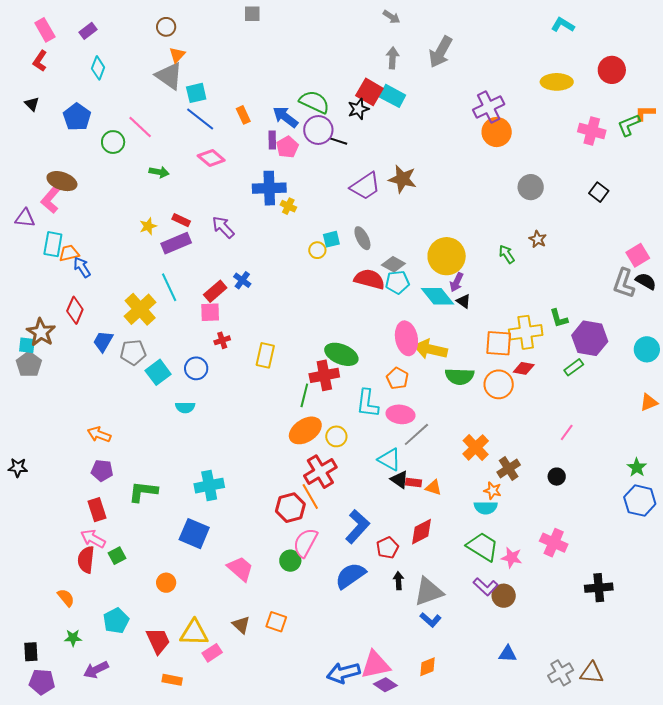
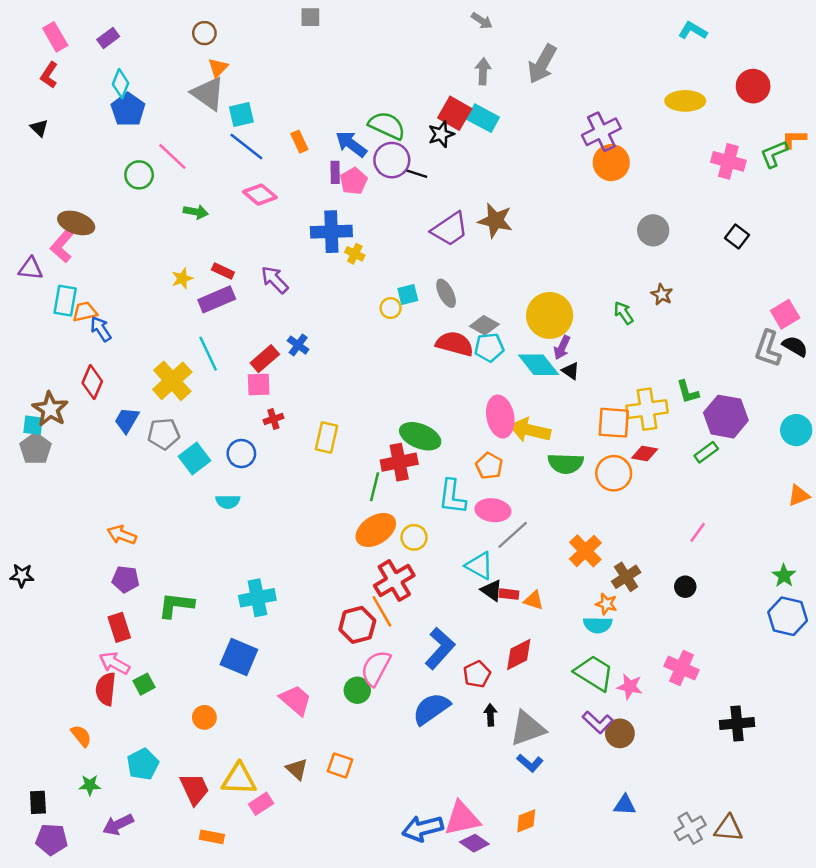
blue pentagon: (77, 117) -> (128, 110), moved

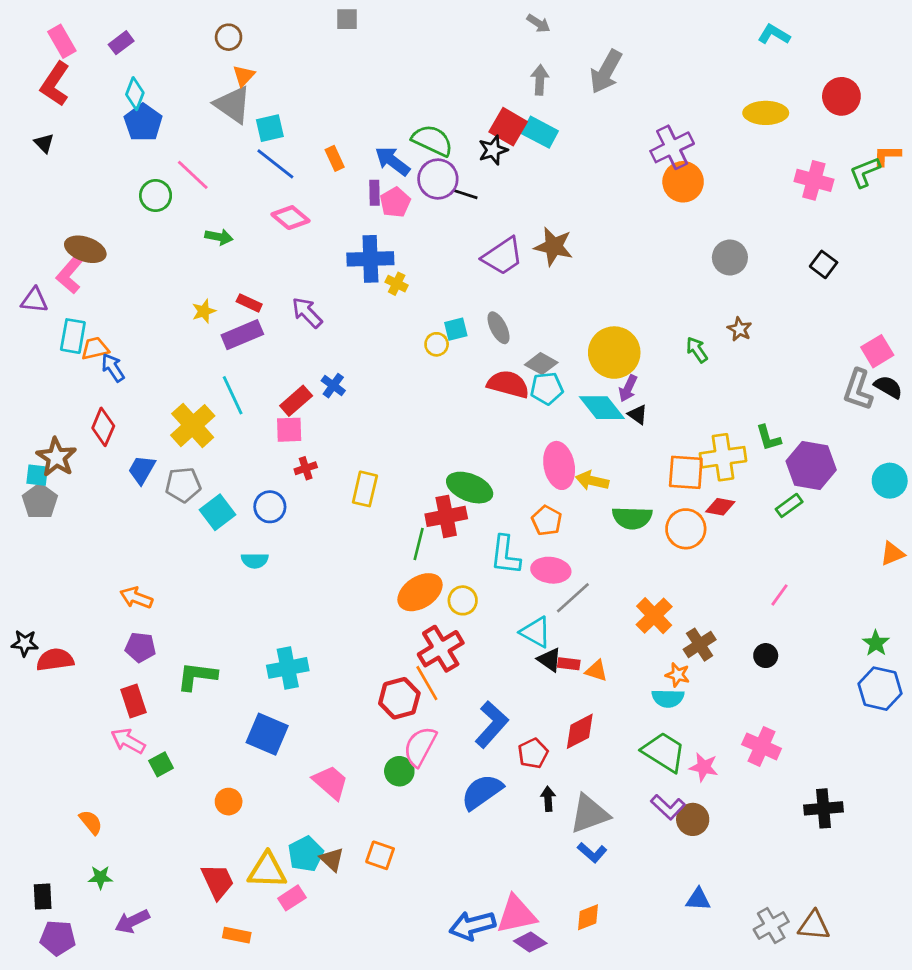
red L-shape: (49, 75) -> (55, 84), size x1.5
yellow arrow: (530, 430) -> (592, 481), size x0.7
red semicircle: (106, 689) -> (55, 660), moved, turned 76
cyan pentagon: (143, 764) -> (306, 854), moved

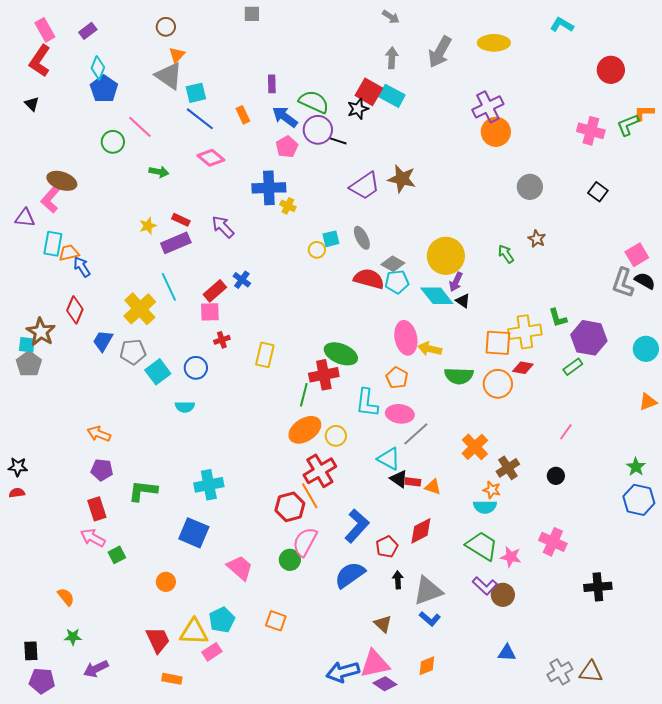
yellow ellipse: (766, 113) -> (494, 43), moved
purple rectangle: (375, 193) -> (272, 84), moved
red semicircle: (55, 660) -> (17, 493), moved, size x0.6
brown triangle: (332, 859) -> (383, 624), moved

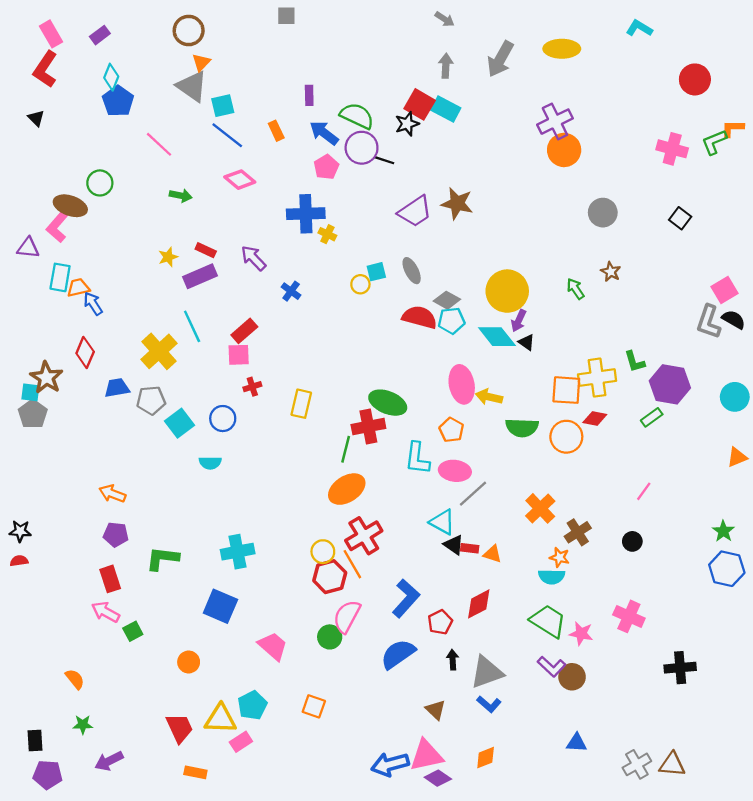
brown circle: (166, 27) -> (189, 31), size x1.4
green circle: (113, 142) -> (100, 183), moved
blue cross: (242, 280) -> (291, 291), moved
blue trapezoid: (103, 341) -> (117, 388), turned 50
yellow circle: (336, 436) -> (323, 552), moved

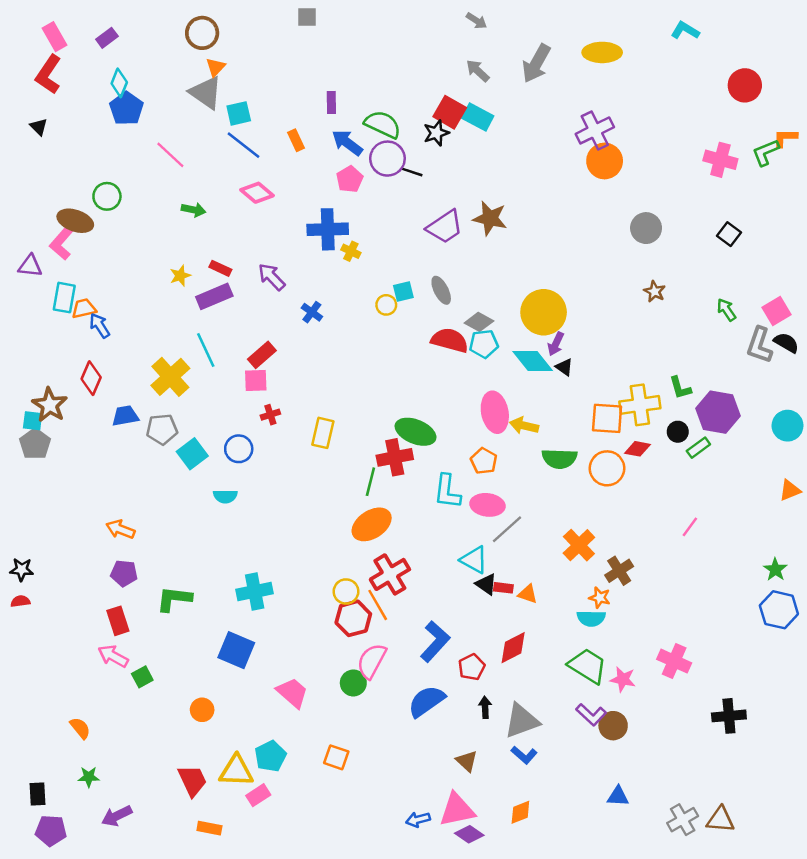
gray arrow: (446, 66) -> (478, 71), turned -50
green arrow: (575, 289) -> (727, 310), moved
black circle: (632, 541) -> (678, 432), moved
blue arrow: (390, 764) -> (418, 820), size x0.6

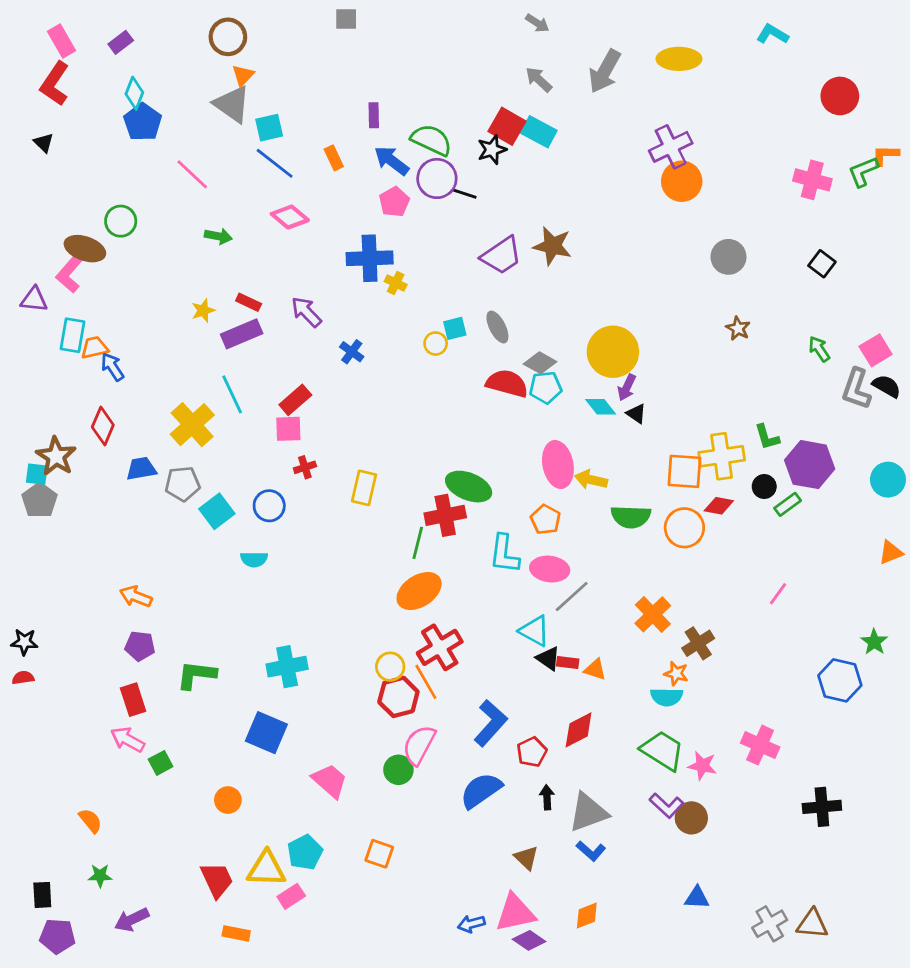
cyan diamond: (533, 361) -> (601, 407), size x0.7
blue hexagon: (779, 610) -> (840, 680), moved

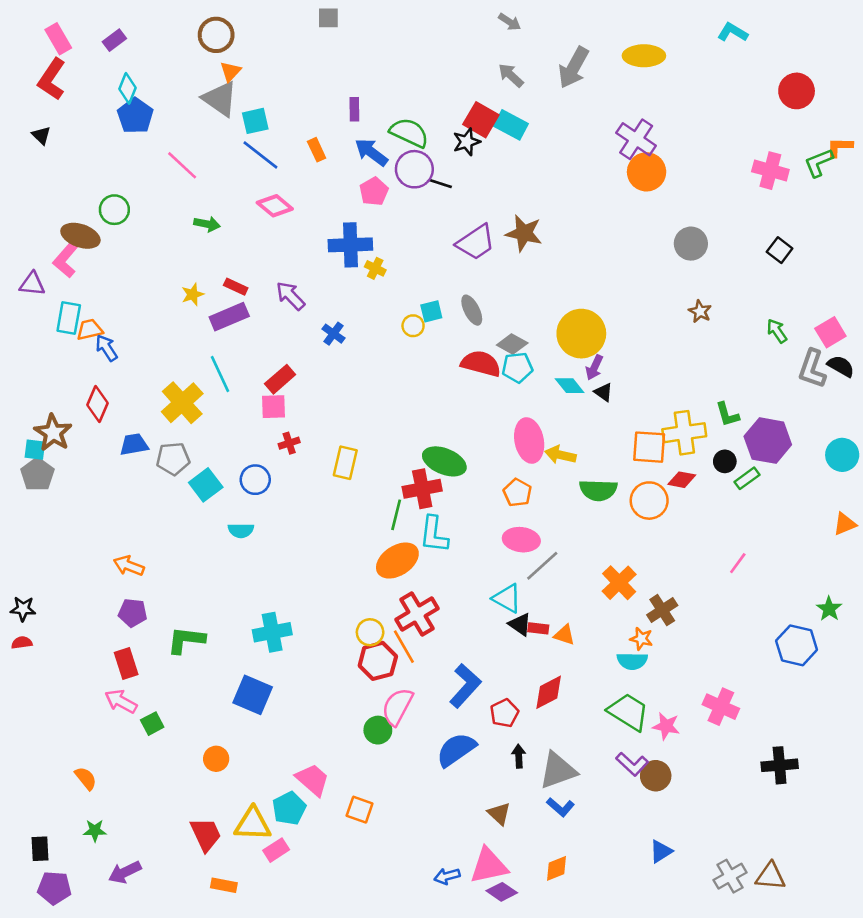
purple cross: (671, 147) -> (636, 139), turned -30
cyan L-shape: (504, 554) -> (434, 534), moved
pink trapezoid: (330, 781) -> (313, 780), moved
blue triangle: (697, 898) -> (661, 851), turned -35

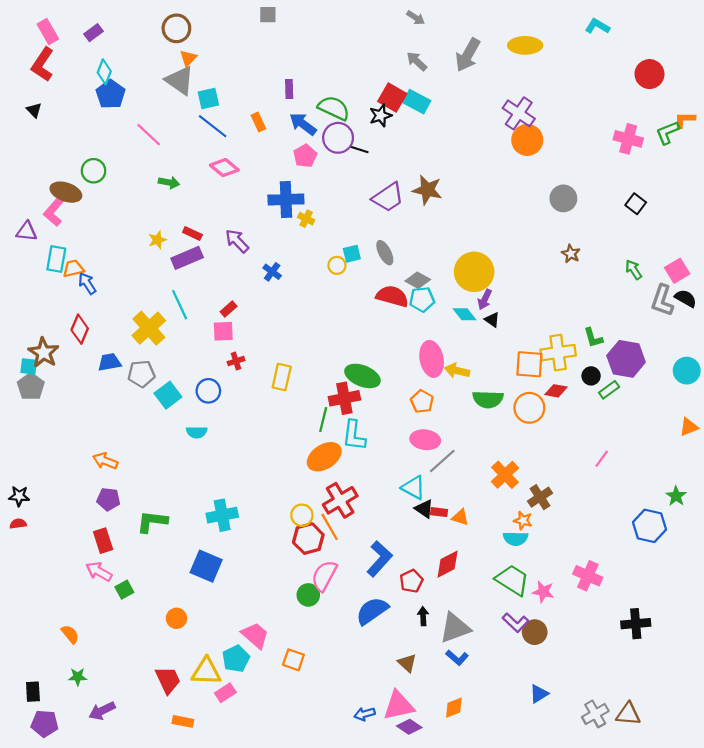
red rectangle: (280, 379) -> (229, 309), size x0.7

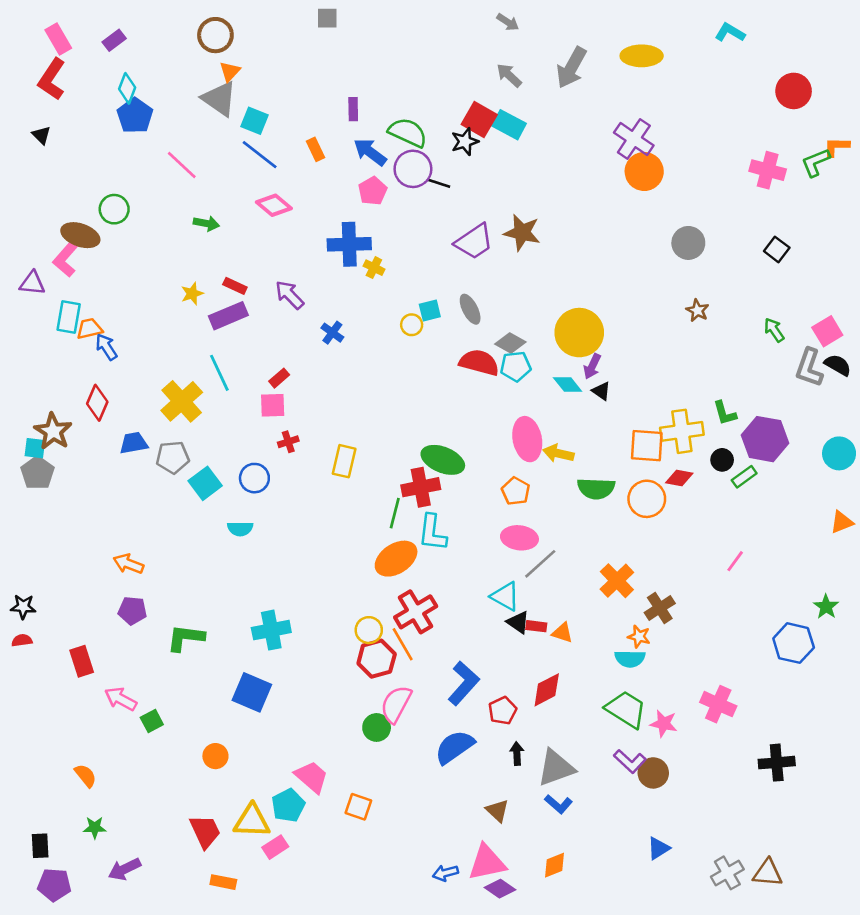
cyan square: (208, 99) -> (254, 121), turned 35
red rectangle: (103, 541) -> (82, 661), moved

